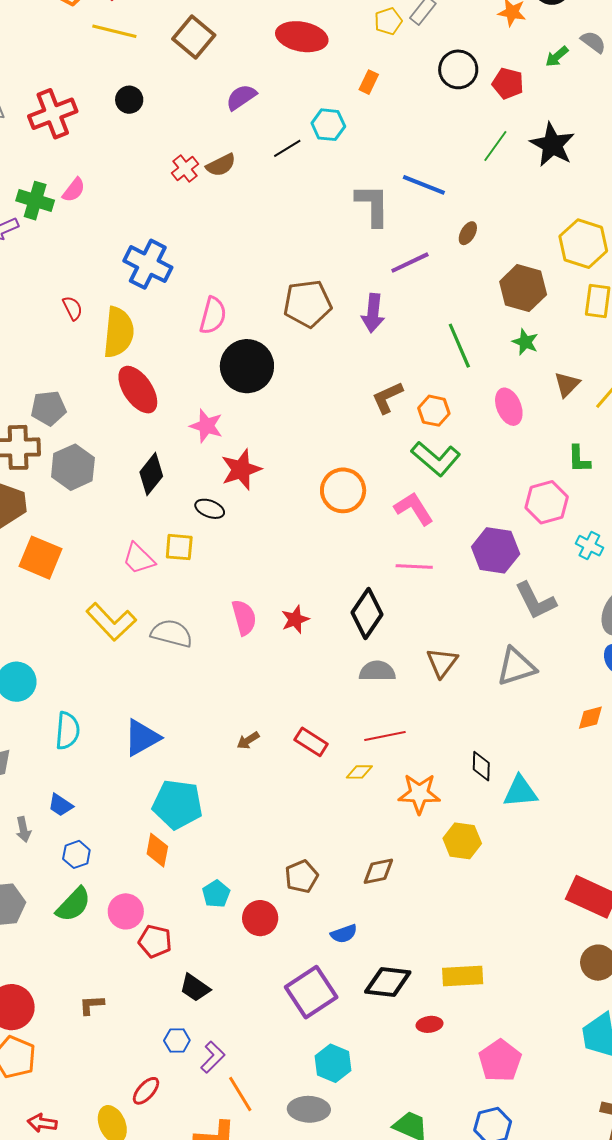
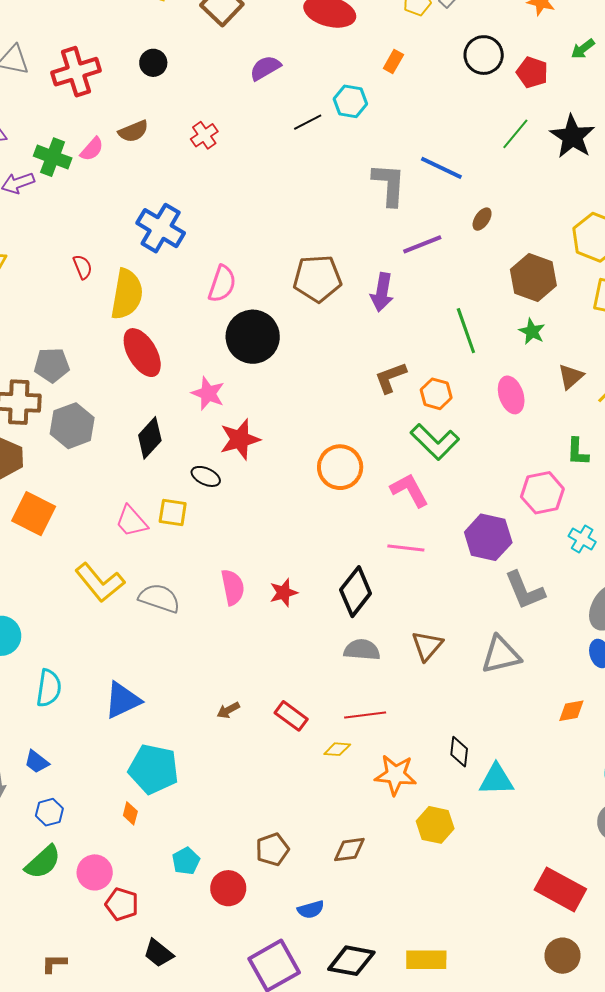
brown semicircle: (221, 165) -> (133, 131), moved
orange diamond: (157, 850) -> (130, 813), size x0.7

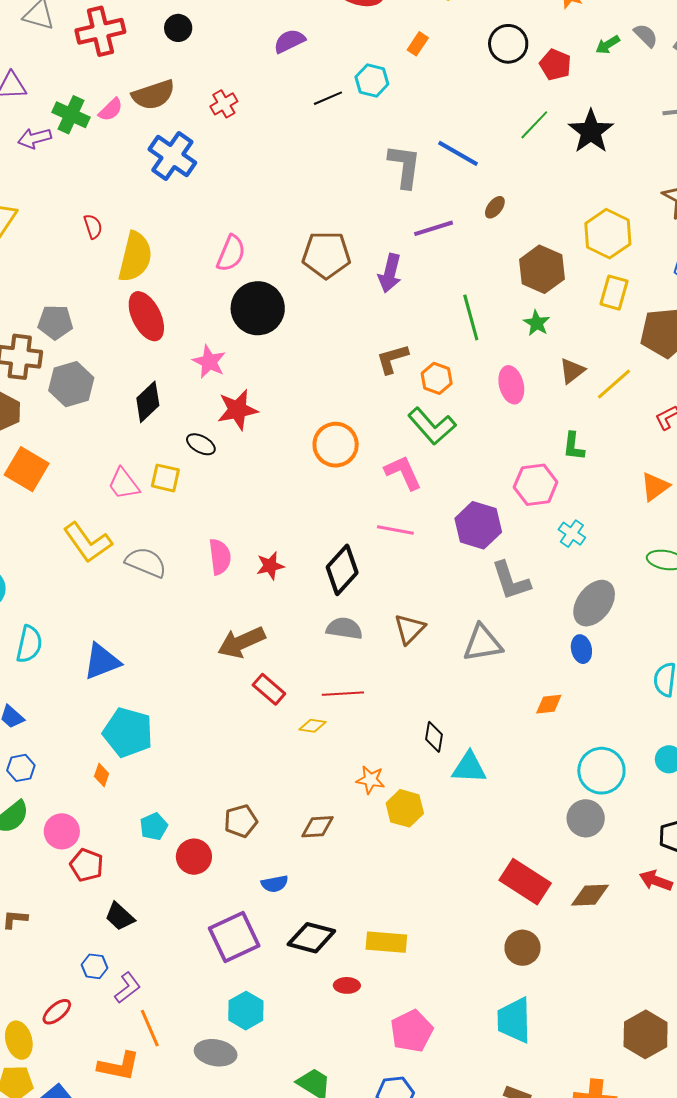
brown semicircle: (133, 131) -> (153, 95), size x1.4
blue cross: (161, 228) -> (172, 156), moved
brown arrow: (228, 710) -> (241, 642), moved, size x2.0
orange star: (395, 775) -> (370, 780), moved, size x0.7

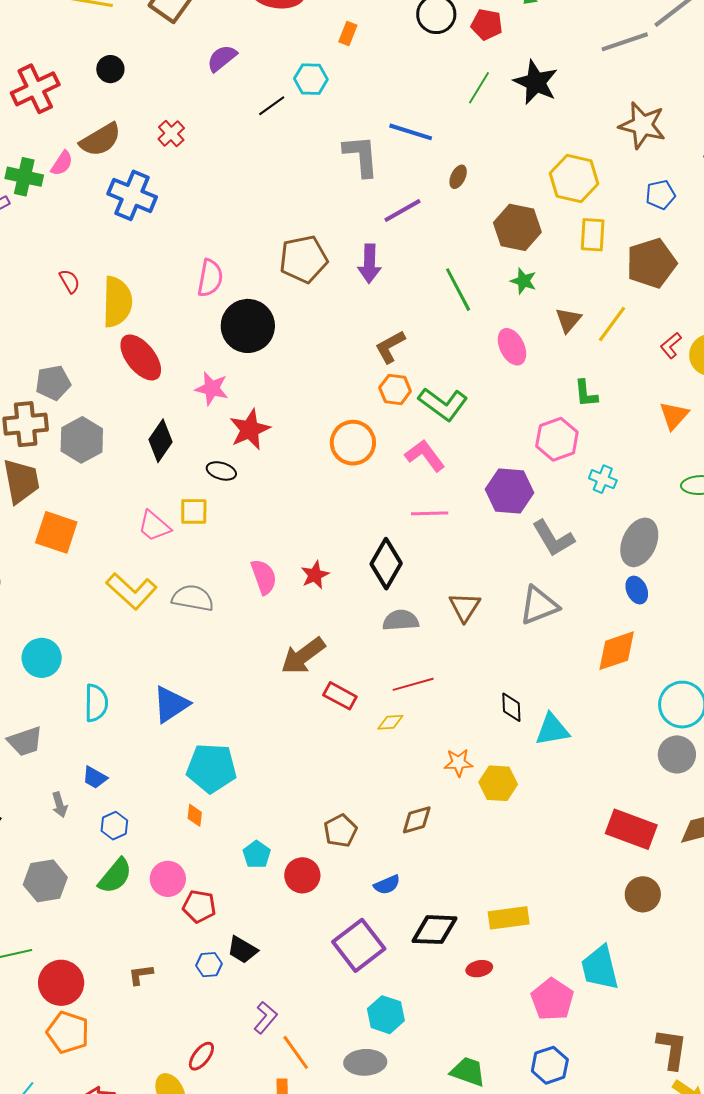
orange hexagon: (437, 378) -> (395, 389), moved
orange diamond: (549, 704) -> (617, 651), size x1.6
blue hexagon: (95, 966) -> (209, 965), moved
cyan trapezoid: (514, 1020) -> (600, 968), moved

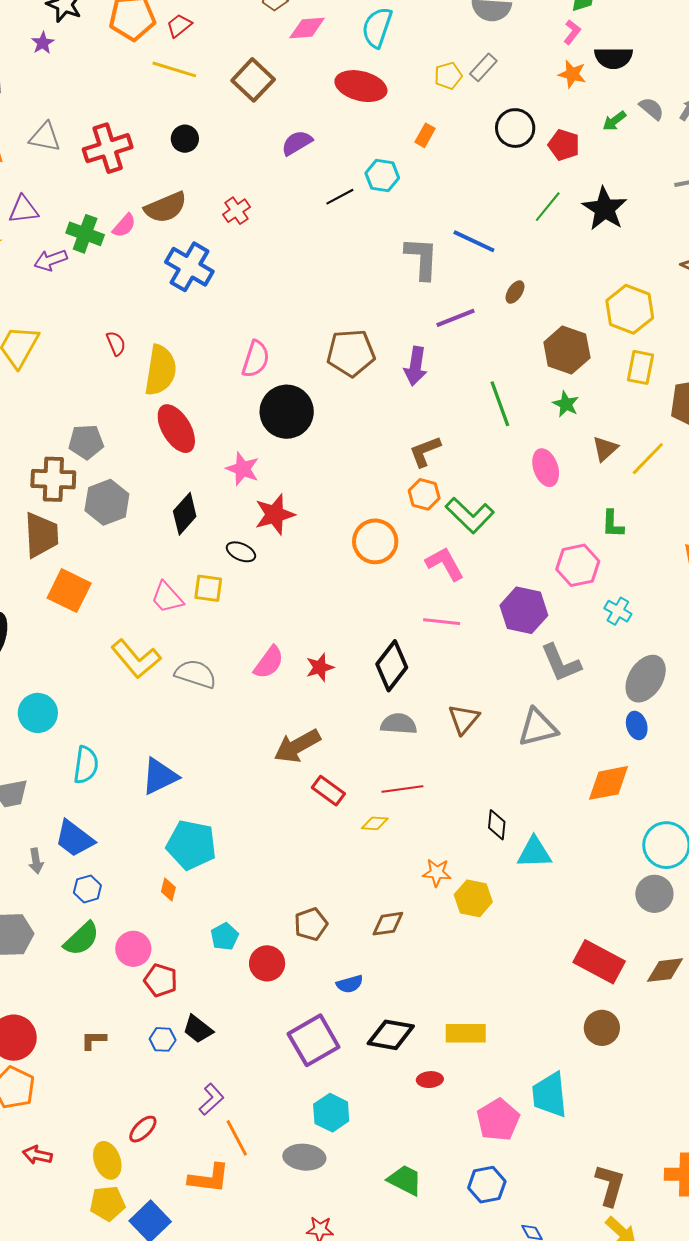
pink semicircle: (264, 577) -> (269, 662), turned 48
blue trapezoid: (95, 778) -> (74, 839), size x1.6

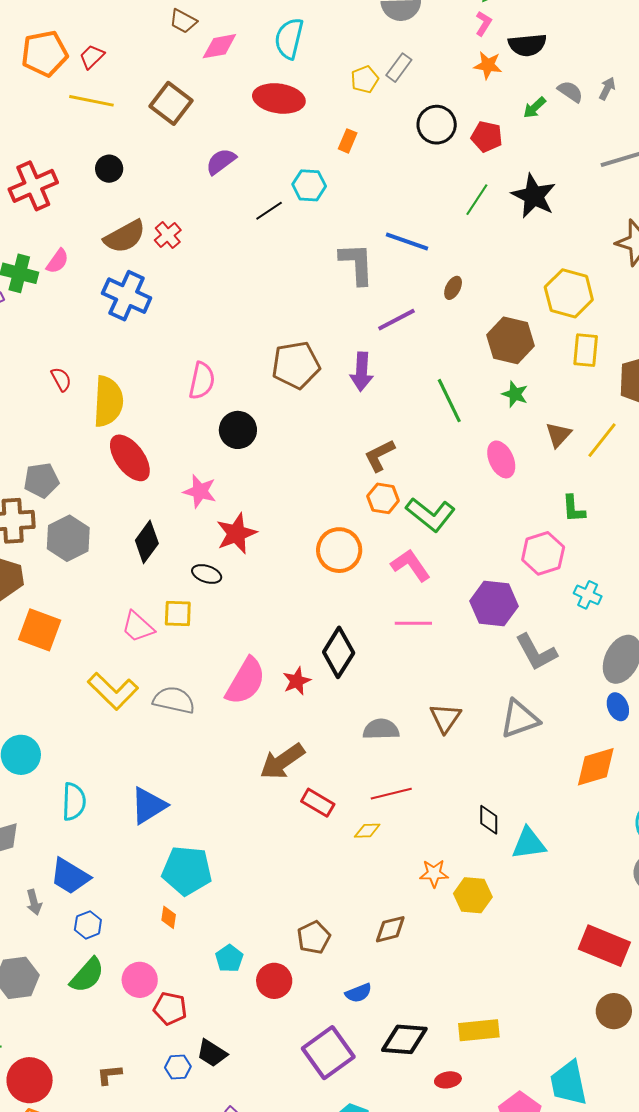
brown semicircle: (166, 207) -> (125, 237), moved
black circle: (287, 412) -> (238, 430), size x0.7
pink semicircle: (269, 662) -> (246, 681), size x1.4
black diamond: (392, 666) -> (339, 652), moved

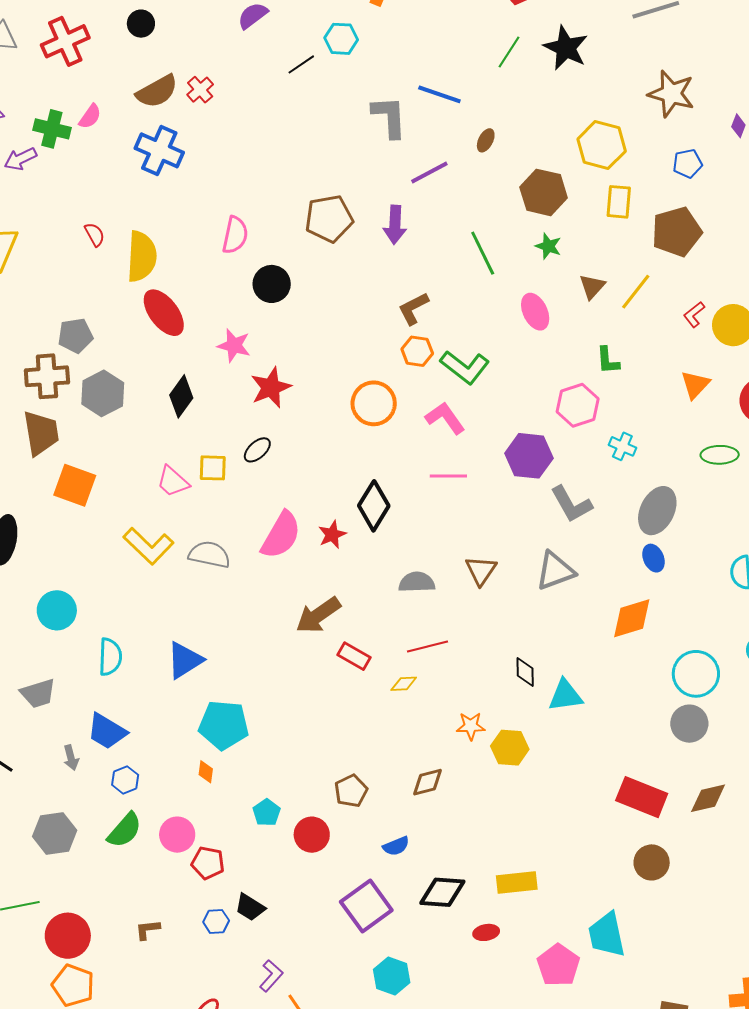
black ellipse: (207, 574) -> (257, 450), moved, turned -60

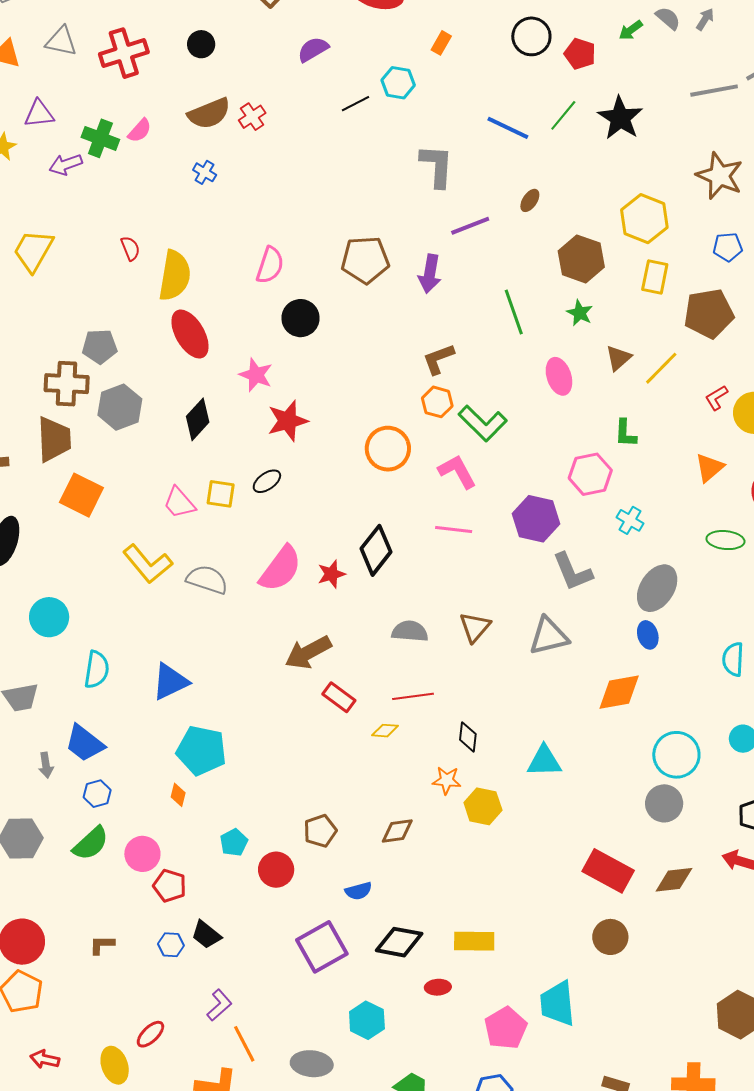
blue line: (439, 94) -> (508, 128), moved
blue cross: (159, 150) -> (205, 172), size x0.5
black diamond: (525, 672) -> (468, 737), moved
cyan hexagon: (392, 976) -> (367, 1020), moved

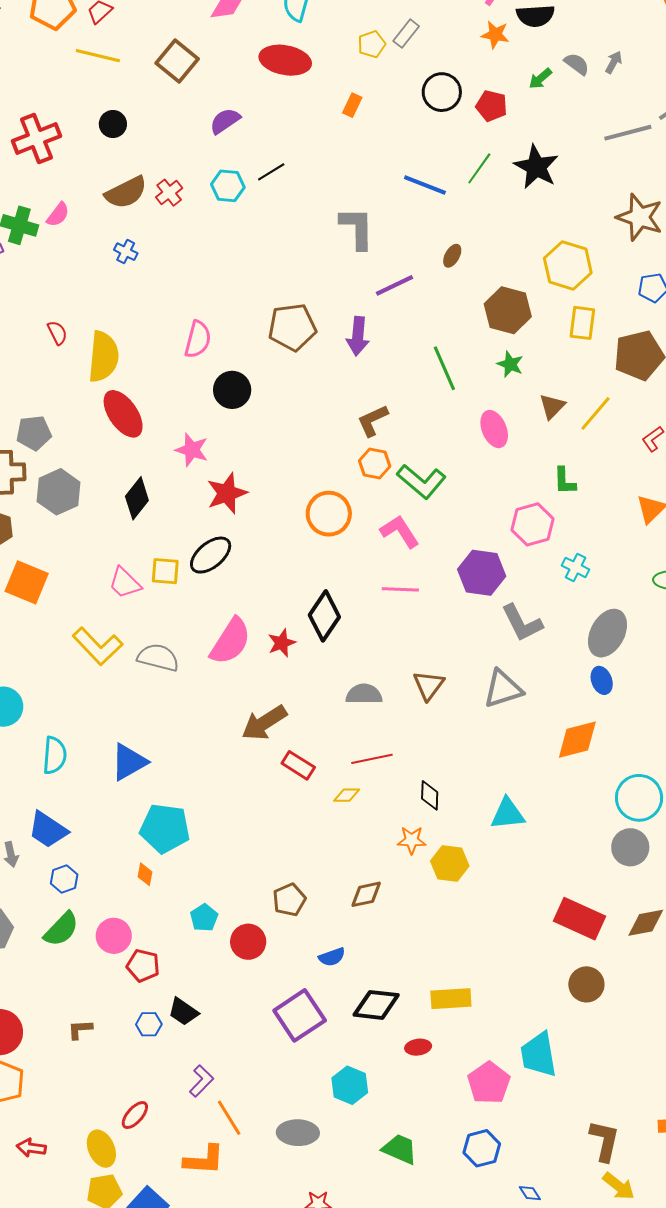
cyan hexagon: (398, 83) -> (228, 186), moved
black ellipse: (267, 481) -> (211, 555), size x1.5

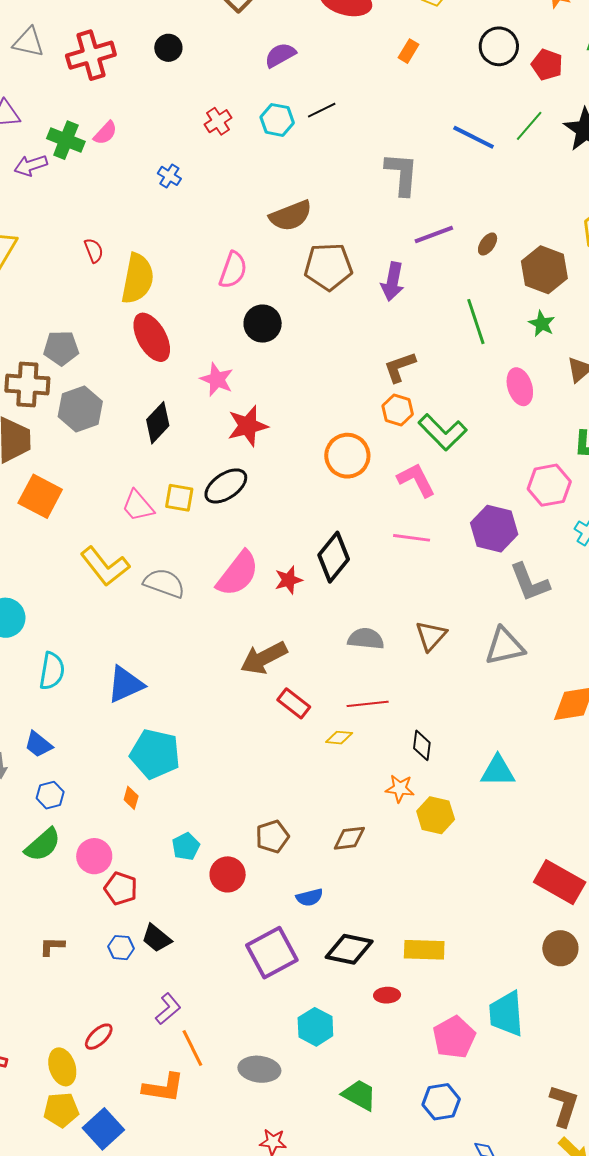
brown semicircle: (126, 192) -> (291, 216), moved
brown ellipse: (452, 256) -> (488, 244), moved
blue trapezoid: (48, 830) -> (38, 744), size x0.7

